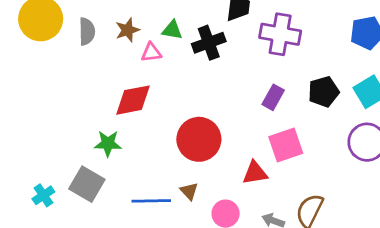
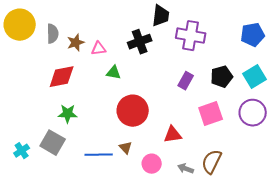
brown star: (127, 30) -> (76, 43), moved
green triangle: (172, 30) -> (114, 73), moved
red diamond: (133, 100) -> (62, 77), moved
pink square: (286, 145) -> (211, 114), moved

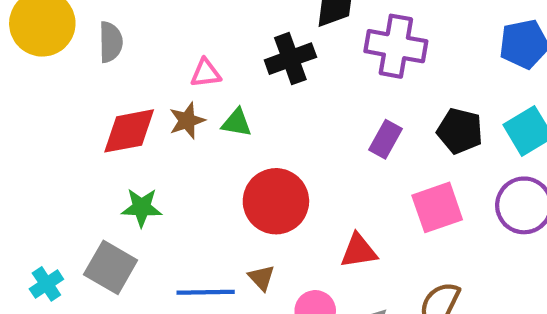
brown star: (76, 43) -> (187, 121), moved
black pentagon: (222, 77) -> (460, 131), turned 30

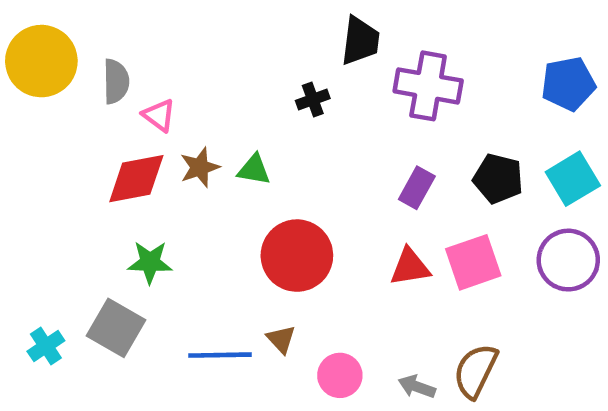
black cross: (290, 59) -> (313, 100), size x0.6
pink triangle: (206, 73) -> (159, 115), moved, turned 44
red triangle: (359, 251) -> (410, 267), moved

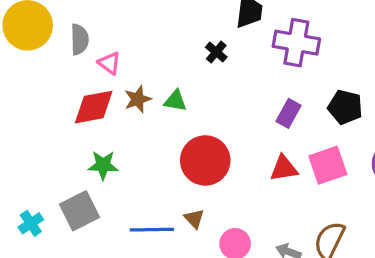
black cross: (313, 100) -> (216, 52), turned -30
gray square: (116, 328) -> (80, 211), turned 33

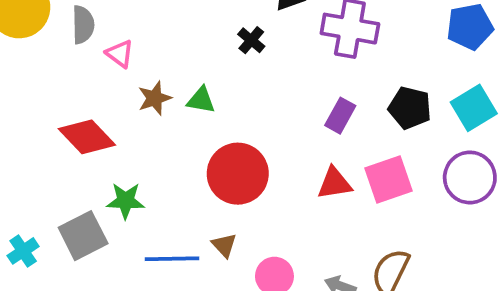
red diamond: (94, 107) -> (87, 137), moved, turned 57
green star: (103, 165) -> (126, 201), moved

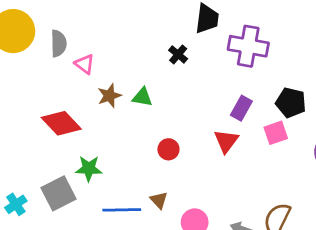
red circle: (238, 174) -> (168, 149), size x0.5
pink square: (389, 179) -> (276, 133), moved, size x0.7
red triangle: (334, 183) -> (226, 141), moved, turned -44

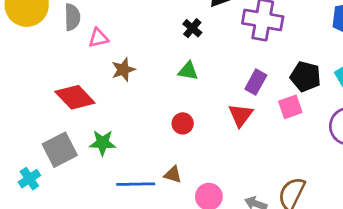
pink triangle: (85, 64) -> (98, 38), turned -50
green triangle: (142, 97) -> (188, 71), moved
gray square: (58, 193) -> (60, 150), moved
brown triangle: (159, 200) -> (173, 175), turned -30

